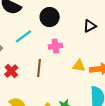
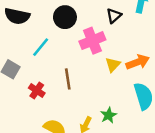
pink cross: (55, 46) -> (92, 41), moved, size x1.5
yellow triangle: (79, 66) -> (113, 65), turned -40

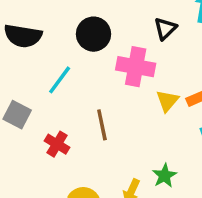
pink cross: (92, 41) -> (136, 67), turned 35

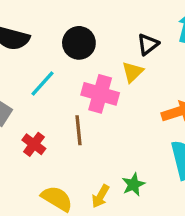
pink cross: (136, 67) -> (100, 94), moved
yellow triangle: (167, 101) -> (133, 72), moved

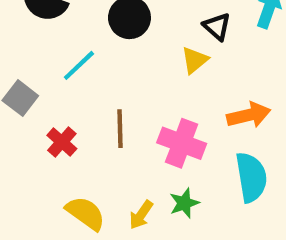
black triangle: (148, 44) -> (217, 27), turned -45
pink cross: (100, 94) -> (182, 143), moved

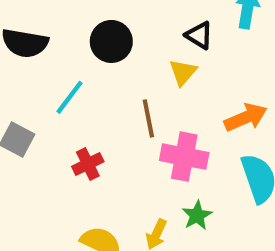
brown line: (120, 129) -> (148, 118), moved
red cross: (62, 142) -> (88, 164), moved, turned 32

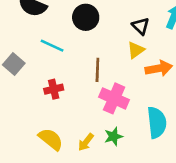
yellow triangle: (183, 72) -> (136, 50), moved
cyan line: (70, 97) -> (52, 46), turned 65
orange arrow: (246, 117) -> (159, 68), moved

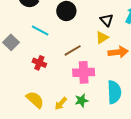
brown line: (97, 70) -> (73, 50), turned 54
red cross: (54, 89) -> (39, 63), turned 32
pink cross: (114, 98) -> (84, 72), turned -30

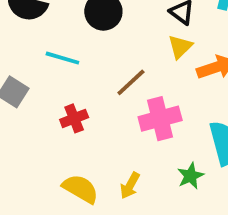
red cross: (39, 63) -> (74, 118), turned -32
green star: (82, 100) -> (190, 176), moved

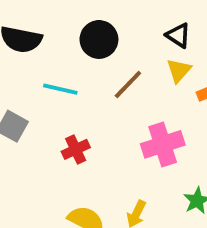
brown line: (131, 82) -> (128, 85), moved

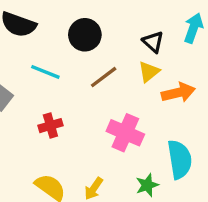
pink cross: (163, 144) -> (125, 133), turned 33

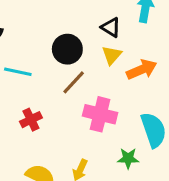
black circle: (85, 35) -> (67, 49), moved
brown line: (104, 77) -> (74, 82), moved
green star: (147, 185) -> (128, 158), turned 30

